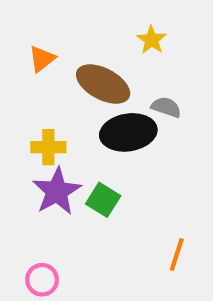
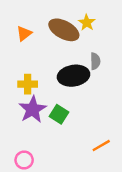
brown ellipse: (103, 84) -> (64, 30), moved
gray semicircle: (166, 107) -> (95, 61), turned 70
orange line: (177, 254) -> (101, 146), turned 42

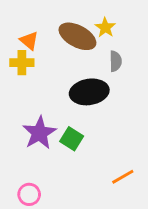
orange triangle: (24, 33) -> (29, 41), turned -42
gray semicircle: (95, 61) -> (116, 61), moved
yellow cross: (28, 84) -> (22, 63), moved

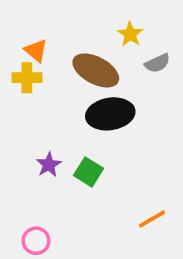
brown ellipse: (77, 36) -> (96, 70), moved
gray semicircle: (116, 61) -> (157, 63), moved, turned 66
purple star: (39, 133) -> (49, 165), size x0.6

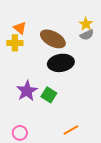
yellow star: (130, 34) -> (86, 24), moved
purple star: (49, 165) -> (27, 91), size x1.5
orange line: (152, 219) -> (71, 130), moved

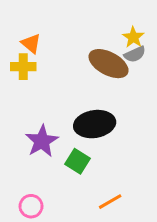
brown ellipse: (53, 39) -> (109, 64), moved
black ellipse: (61, 63) -> (95, 124), moved
green square: (49, 95) -> (78, 161), moved

